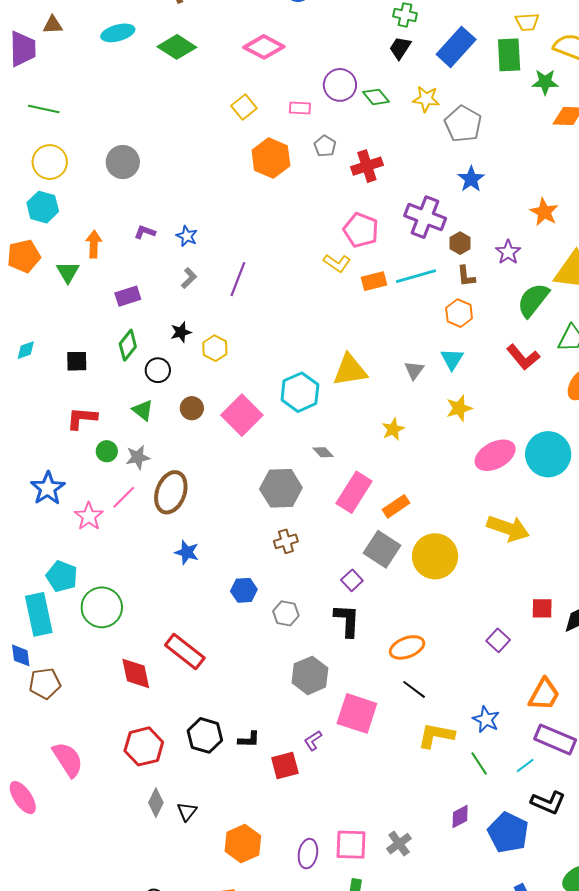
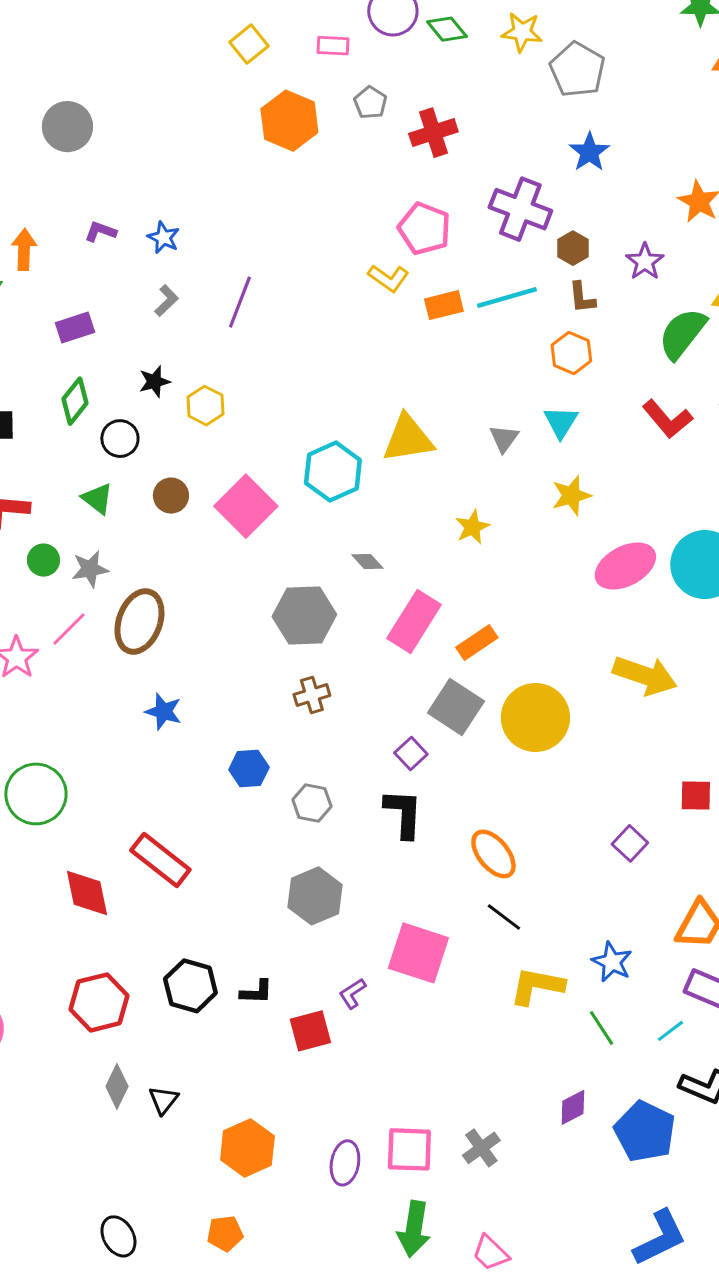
orange ellipse: (407, 647) -> (493, 854), turned 72
gray hexagon: (310, 675) -> (315, 896), moved

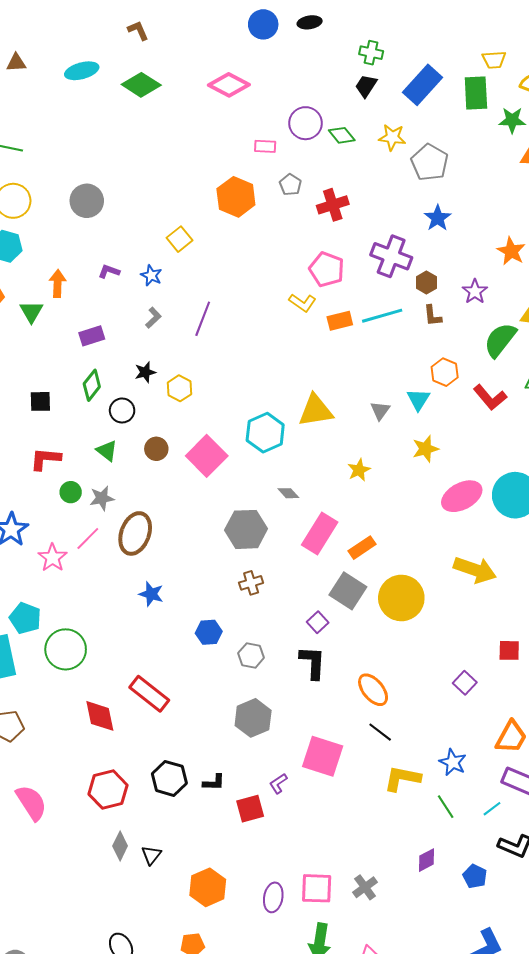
yellow square: (249, 44) -> (180, 239), moved
orange hexagon: (571, 353) -> (445, 372), moved
blue pentagon: (645, 1131) -> (475, 876), size x0.6

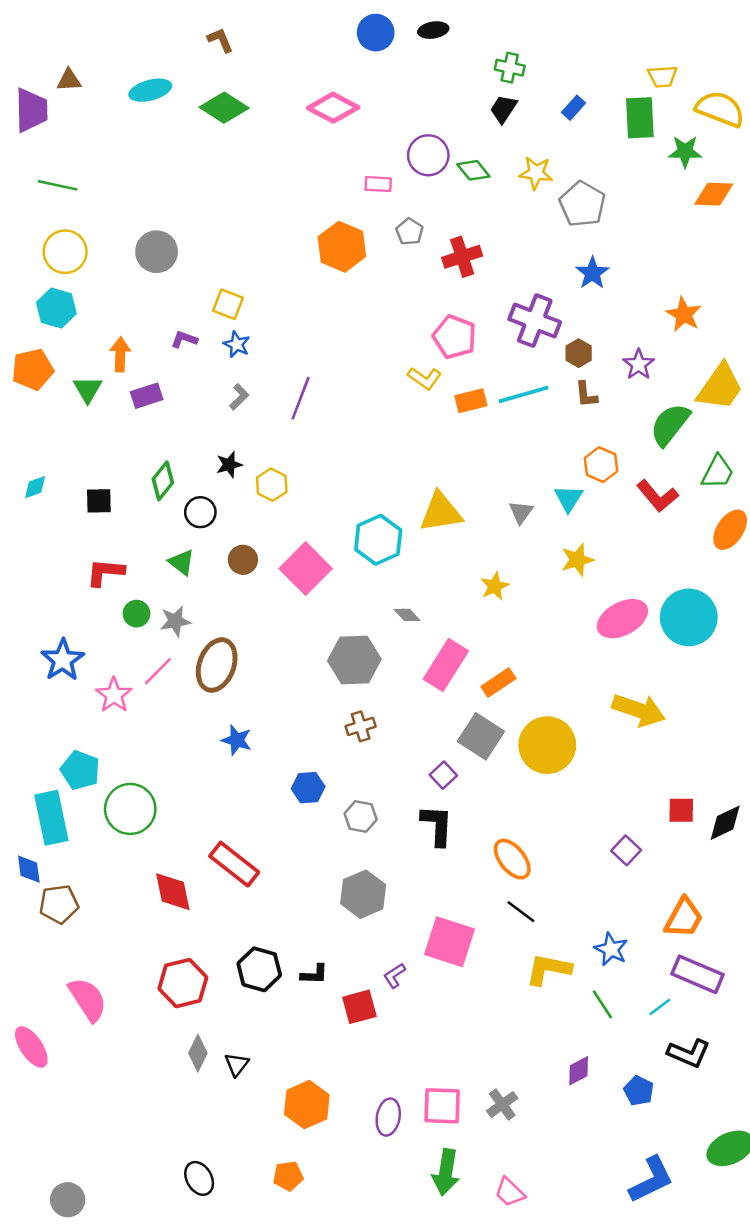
blue rectangle: (422, 85) -> (574, 108), size x0.5
yellow square: (180, 239) -> (228, 304), moved, turned -30
purple rectangle: (92, 336) -> (147, 396), moved

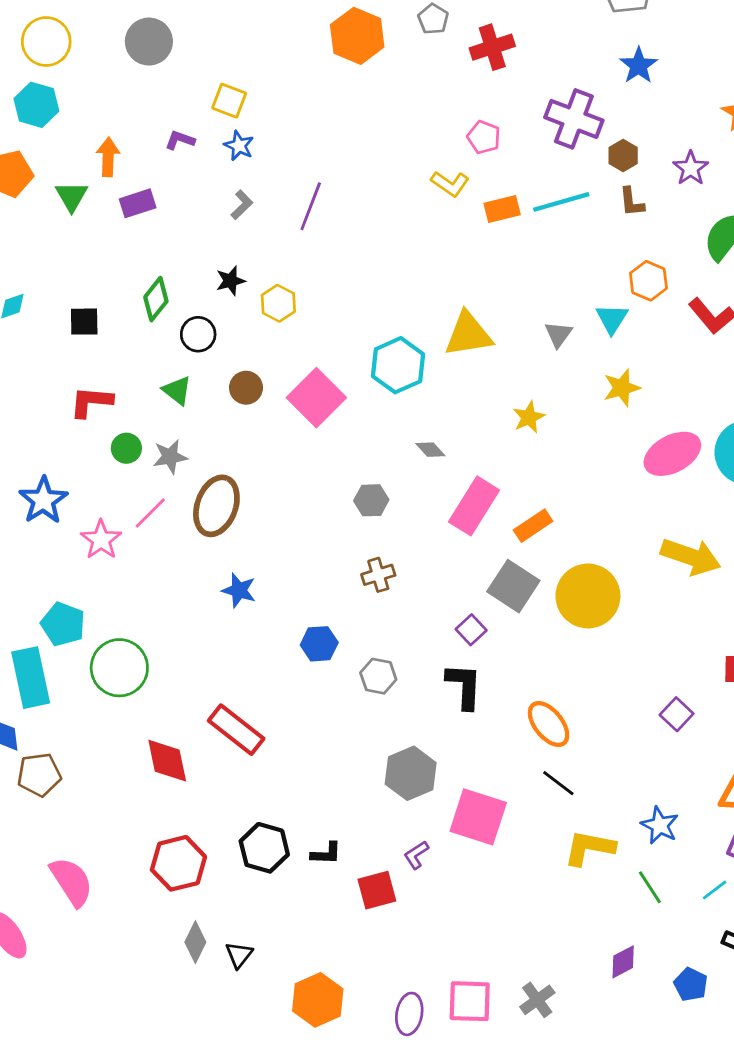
pink pentagon: (455, 337) -> (484, 137), size x0.7
gray hexagon: (354, 660) -> (371, 500), size x0.6
gray hexagon: (363, 894) -> (411, 773), moved

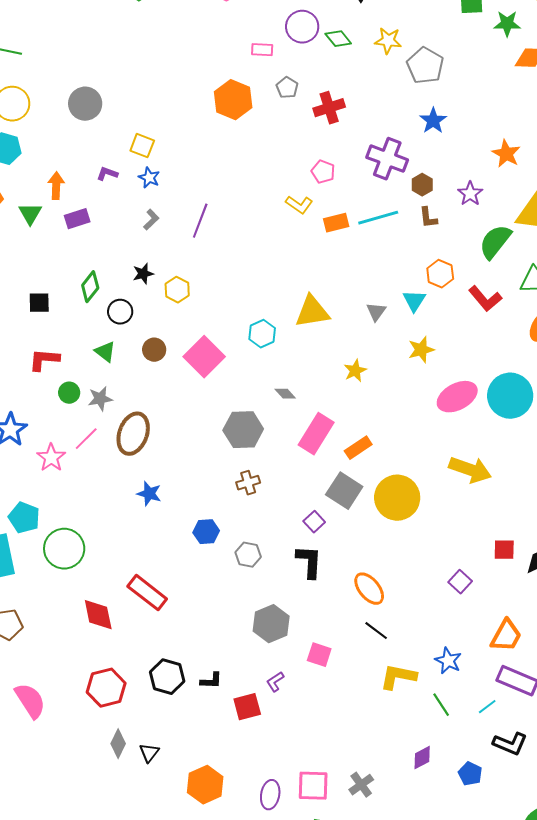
cyan hexagon: (398, 365) -> (262, 334), size x0.7
gray hexagon: (371, 500) -> (243, 430), size x1.6
pink square: (478, 817) -> (319, 655), size x0.6

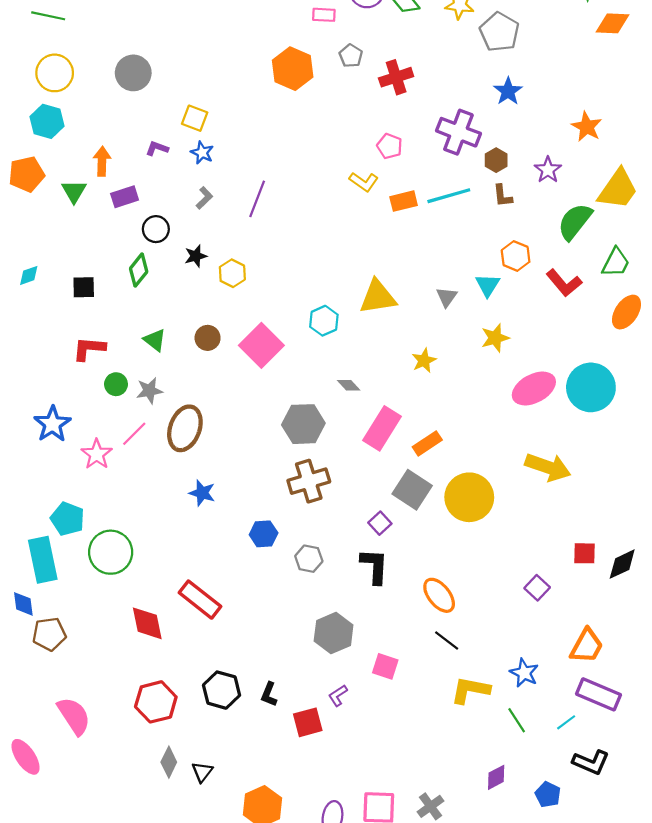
black circle: (120, 312) -> (156, 229), moved
brown cross: (248, 483) -> (309, 481), size x1.6
black L-shape: (211, 681) -> (269, 694), turned 110

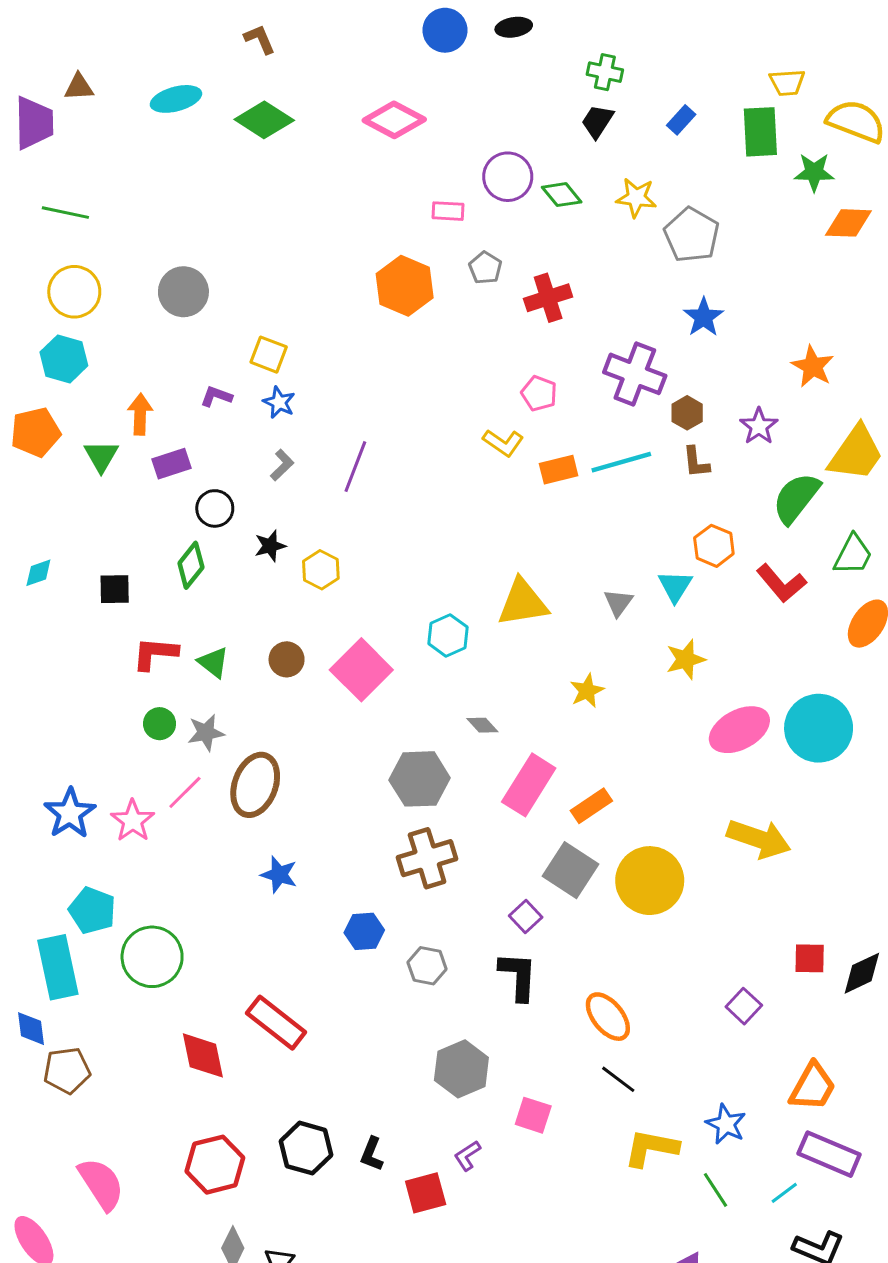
red L-shape: (89, 349) -> (155, 653), moved
blue star: (52, 424) -> (70, 813), moved

